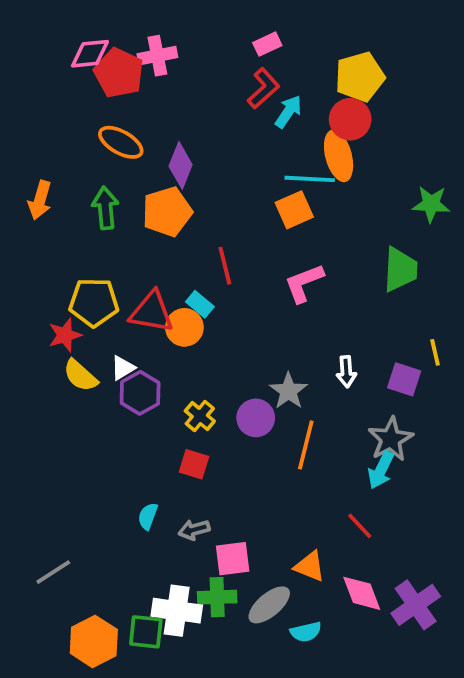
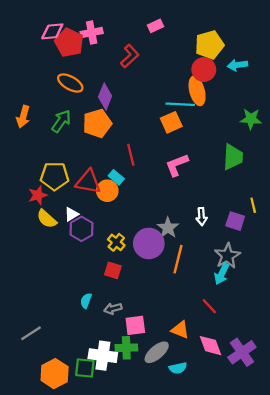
red L-shape: (263, 88) -> (130, 56), moved
cyan arrow: (288, 112) -> (237, 65), moved, turned -132
green arrow: (105, 208) -> (61, 121), turned 40
purple circle: (256, 418) -> (149, 243), size x1.4

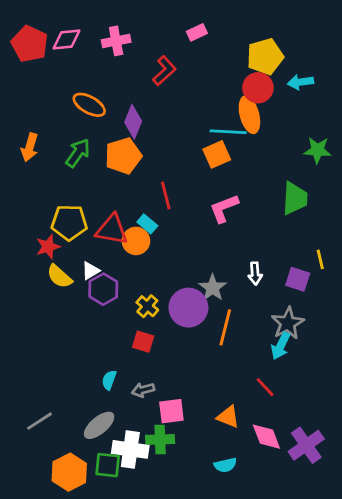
red pentagon: (69, 43) -> (30, 44), moved
gray ellipse: (157, 352) -> (99, 425), moved

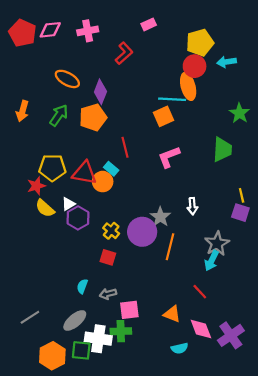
green star: (318, 150) -> (239, 113), turned 30
purple square: (298, 279) -> (240, 213), moved
cyan semicircle: (225, 465) -> (180, 348), moved

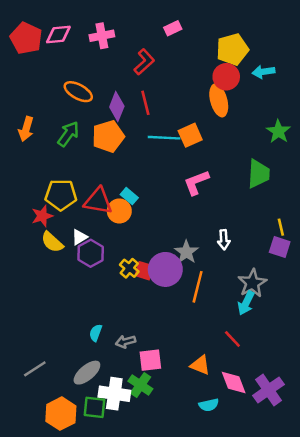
cyan line: (172, 99) -> (164, 138), moved
red line: (125, 147) -> (145, 103), moved
red square: (108, 257) -> (144, 271), moved
green cross: (121, 331) -> (140, 385), turned 36

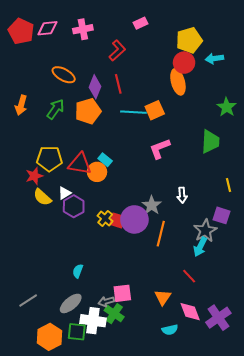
purple square: (280, 247) -> (221, 215), moved
gray arrow: (126, 342) -> (106, 301), moved
orange triangle: (200, 365) -> (163, 297), turned 42

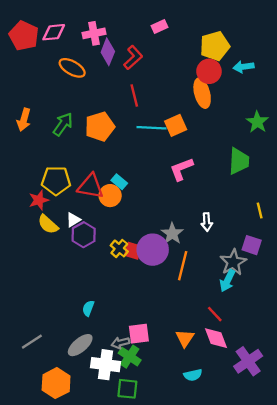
orange ellipse: (64, 75) -> (72, 68), moved
purple diamond: (95, 87) -> (108, 52), moved
pink diamond: (190, 312) -> (216, 338), moved
green square: (77, 332) -> (127, 389), moved

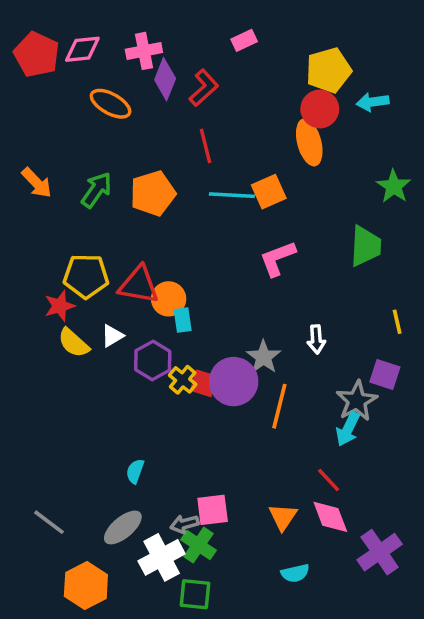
orange arrow: (24, 120) -> (37, 183), turned -60
cyan rectangle: (119, 182) -> (183, 320), moved, turned 42
purple hexagon: (84, 235) -> (153, 360), moved
gray line: (32, 342) -> (49, 522), turned 70
white cross: (105, 365) -> (162, 557), turned -36

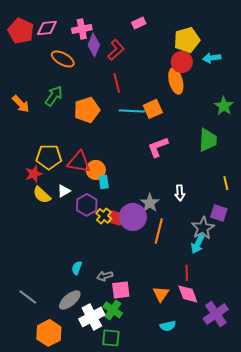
green arrow: (96, 190) -> (54, 96), moved
red line: (329, 480) -> (187, 273), turned 42
gray arrow: (184, 524) -> (105, 276), moved

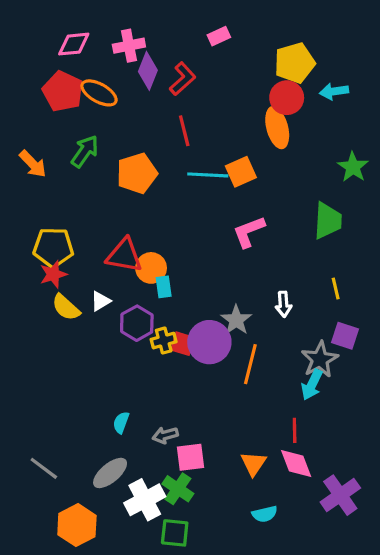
red pentagon: (21, 31) -> (63, 91), moved
yellow pentagon: (49, 157) -> (53, 247), moved
yellow line: (226, 183) -> (336, 288), moved
yellow cross: (104, 216) -> (164, 341), turned 35

